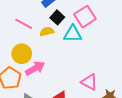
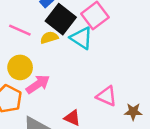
black square: (57, 17) -> (61, 19), size x1.6
cyan triangle: (73, 34) -> (81, 38), turned 36

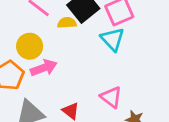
cyan triangle: (81, 38) -> (113, 39), moved

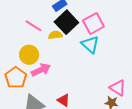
pink triangle: (111, 97) -> (118, 88), moved

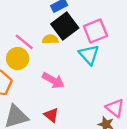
pink line: (33, 26) -> (24, 42), moved
pink arrow: (41, 70) -> (53, 80), moved, turned 48

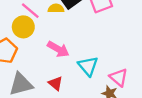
cyan triangle: (89, 55) -> (88, 66), moved

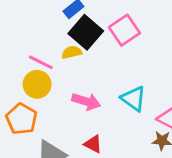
cyan triangle: (88, 66) -> (134, 99), moved

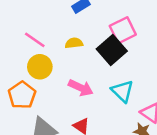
black square: (86, 32) -> (112, 50), moved
pink line: (41, 62) -> (35, 40), moved

